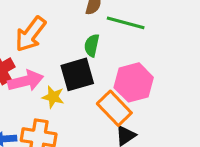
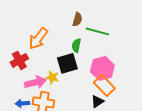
pink arrow: (26, 81) -> (35, 82), moved
orange rectangle: (114, 108) -> (104, 85), moved

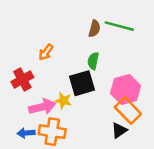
green line: (97, 31) -> (119, 26), moved
orange arrow: (38, 38) -> (46, 52), size x0.6

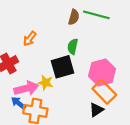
blue arrow: (26, 133) -> (18, 103), moved, turned 42

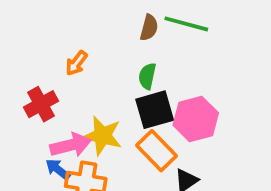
black square: (62, 67) -> (155, 110), moved
yellow star: (46, 83) -> (102, 136), size x1.5
orange rectangle: (104, 92) -> (157, 151), moved

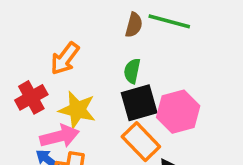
orange arrow: (76, 63) -> (65, 59), size x1.4
yellow star: (102, 136) -> (77, 110), moved

